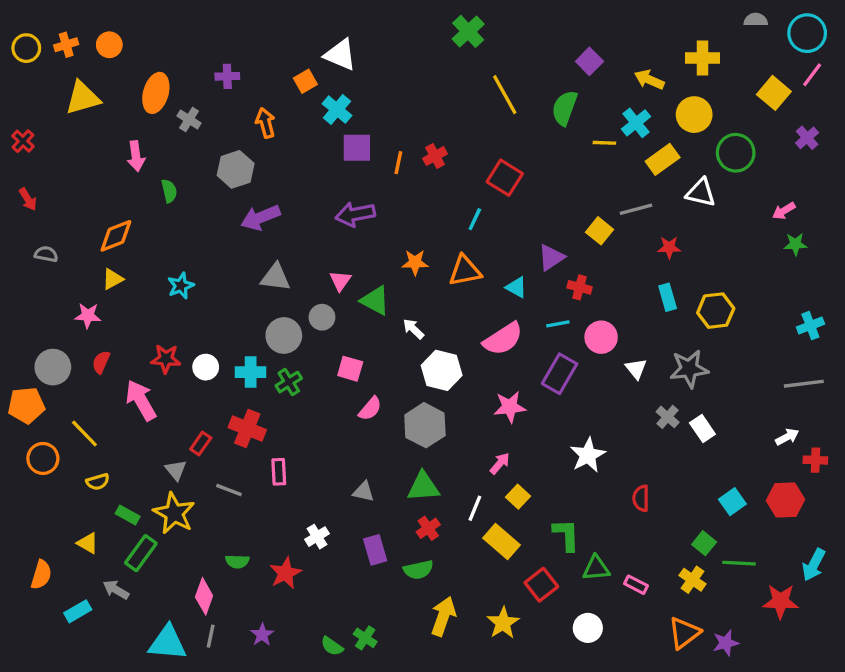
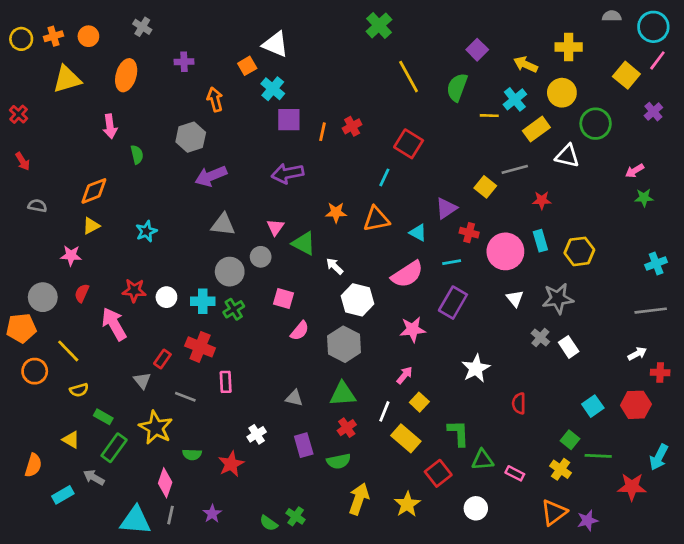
gray cross: (189, 120) -> (142, 27), moved
pink circle: (601, 337) -> (505, 251), moved, size x1.4
yellow star: (174, 513) -> (156, 428), moved

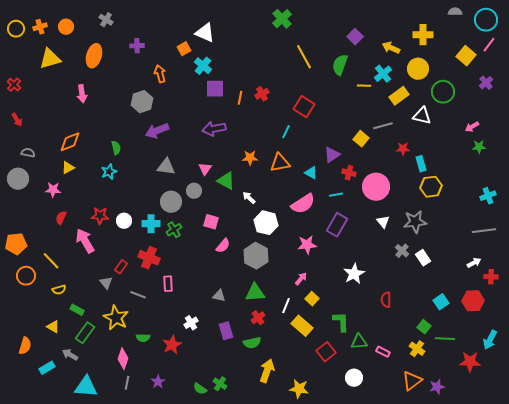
green semicircle: (137, 155) -> (116, 148), moved
cyan rectangle: (540, 241) -> (421, 164), moved
gray circle: (43, 297) -> (18, 179), moved
yellow star: (407, 504) -> (299, 389), moved, turned -30
cyan triangle: (136, 520) -> (86, 387), moved

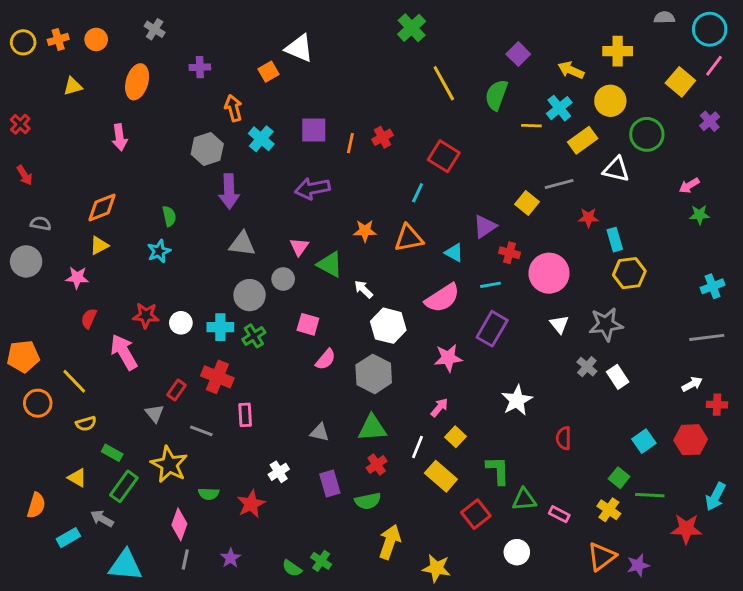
yellow triangle: (50, 59) -> (73, 86), size x0.6
cyan cross: (203, 66) -> (261, 139), moved
purple arrow: (157, 131) -> (229, 191), turned -70

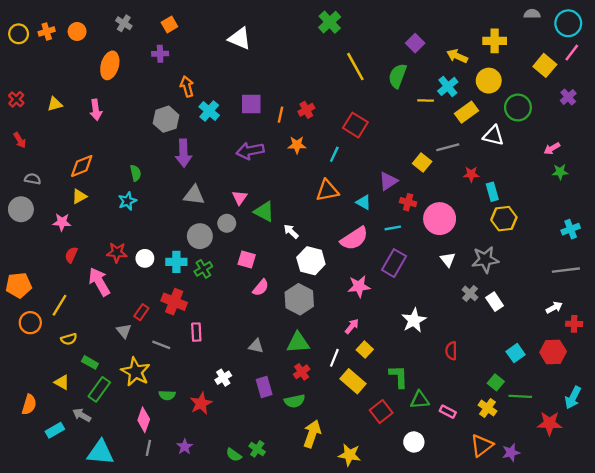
orange square: (269, 72) -> (169, 24), moved
yellow triangle: (73, 86) -> (55, 104), moved
orange star: (365, 231) -> (297, 145), moved
yellow line: (74, 381) -> (60, 305), turned 75

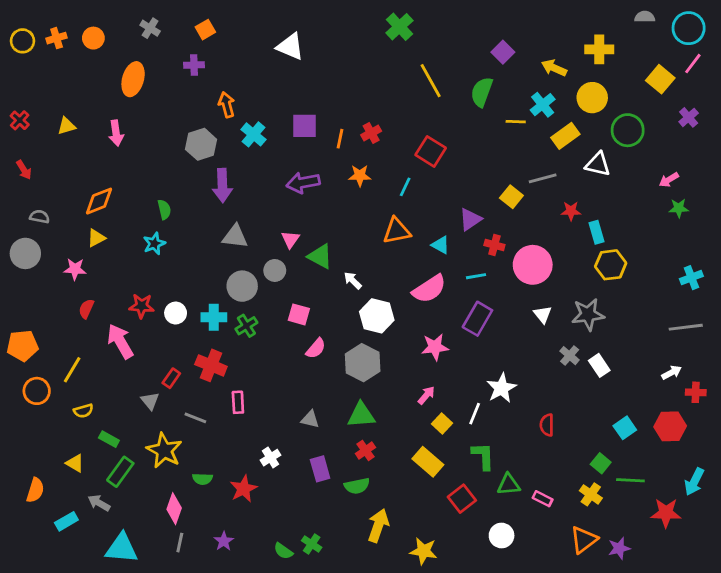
white line: (334, 358) -> (475, 414), moved

